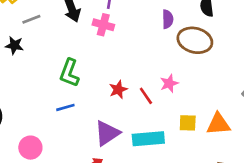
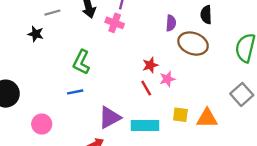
red star: (118, 89) -> (150, 65), moved

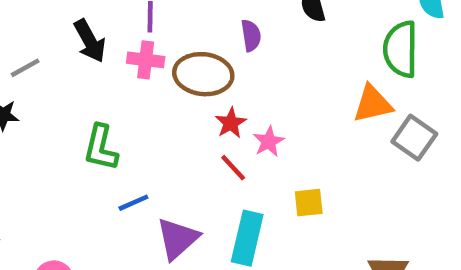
brown ellipse: (193, 44) -> (203, 74), moved
blue line: (75, 92) -> (133, 203), moved
orange triangle: (207, 118) -> (373, 104), moved
cyan rectangle: (145, 125) -> (247, 238), turned -64

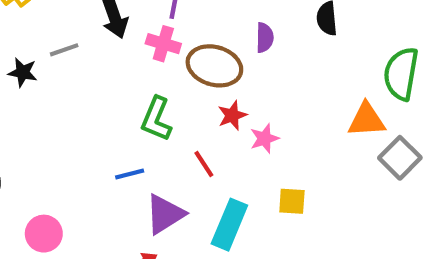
gray line: (25, 68) -> (64, 50), moved
green L-shape: (101, 148) -> (156, 119), moved
red line: (233, 168) -> (204, 164), moved

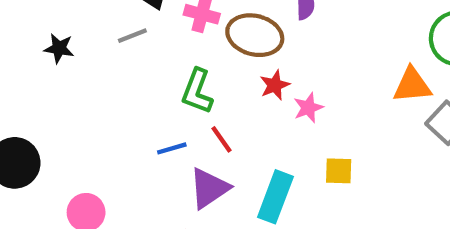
gray line: (64, 50) -> (132, 36), moved
red line: (204, 164) -> (221, 139), moved

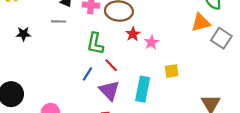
gray line: (132, 36) -> (59, 21), turned 32
blue line: (172, 148) -> (87, 74), turned -32
purple triangle: (209, 188) -> (109, 90), turned -30

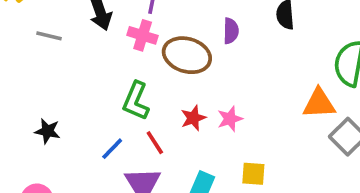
gray line: (59, 21) -> (49, 36), moved
black star: (23, 34) -> (48, 131), moved
red star: (133, 34) -> (193, 118), moved

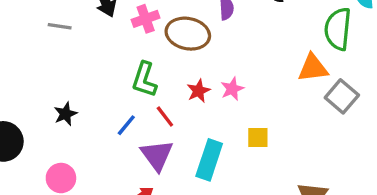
pink cross: (143, 35) -> (146, 19), turned -32
black star: (48, 131) -> (65, 114), turned -30

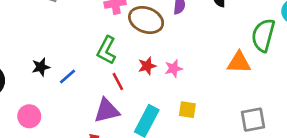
gray square: (342, 96) -> (253, 120), moved, turned 30
blue line: (126, 125) -> (68, 76), moved
purple triangle: (157, 155) -> (107, 111), turned 44

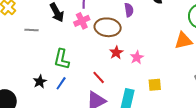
green L-shape: (107, 50) -> (62, 59), moved
red star: (147, 66) -> (116, 53), moved

